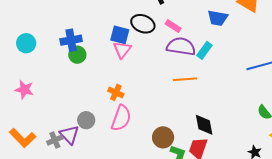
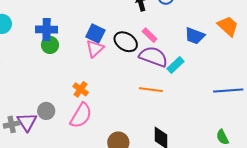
black ellipse: (143, 24) -> (126, 42), moved

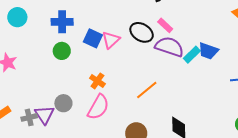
blue square: (95, 34) -> (93, 38), moved
blue trapezoid: (195, 36) -> (208, 51), moved
green circle: (50, 45) -> (62, 51), moved
orange line: (151, 90) -> (147, 90), moved, turned -45

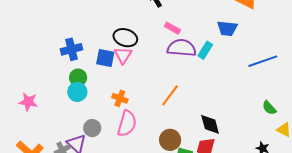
cyan circle: (17, 17) -> (77, 92), moved
black ellipse: (142, 32) -> (125, 38), moved
blue trapezoid: (208, 51) -> (227, 28), moved

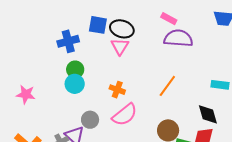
cyan rectangle: (205, 50) -> (220, 85), moved, turned 66
blue square: (105, 58) -> (98, 25), moved
pink semicircle: (127, 123) -> (125, 115), turned 36

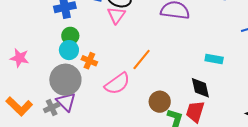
orange line: (167, 86) -> (142, 60), moved
orange cross: (117, 90) -> (89, 61), moved
gray circle: (90, 120) -> (65, 80), moved, size x1.8

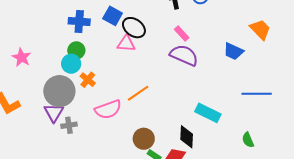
pink triangle: (116, 15) -> (126, 44), turned 42
cyan rectangle: (214, 59) -> (208, 113), size x1.4
gray cross: (52, 108) -> (69, 125), moved

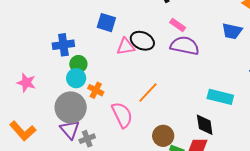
blue cross: (79, 21) -> (63, 45), moved
black ellipse: (134, 28) -> (142, 41), moved
pink semicircle: (108, 109) -> (122, 115), turned -84

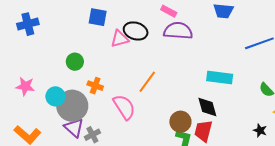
blue cross: (63, 45) -> (28, 24), moved
cyan circle: (76, 78) -> (55, 96), moved
brown circle: (163, 136) -> (180, 122), moved

